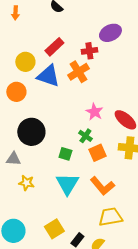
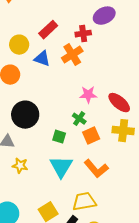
blue triangle: (48, 76) -> (42, 59), size x0.7
pink star: (94, 112) -> (88, 95), turned -30
yellow trapezoid: (110, 217) -> (84, 202), moved

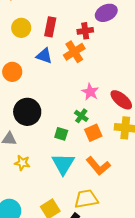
red rectangle: (48, 30) -> (50, 27), turned -36
yellow circle: (19, 45) -> (21, 28), moved
pink star: (88, 95) -> (90, 92), turned 30

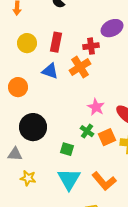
orange square: (93, 133) -> (107, 137), moved

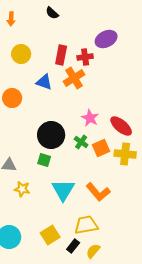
red rectangle: (56, 42) -> (61, 55), moved
black circle: (33, 127) -> (51, 135), moved
green square: (67, 149) -> (44, 160), moved

